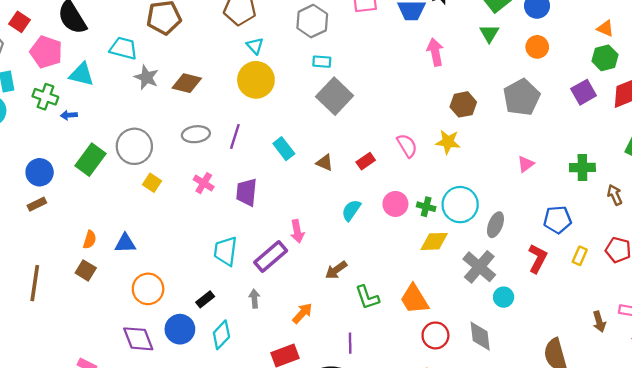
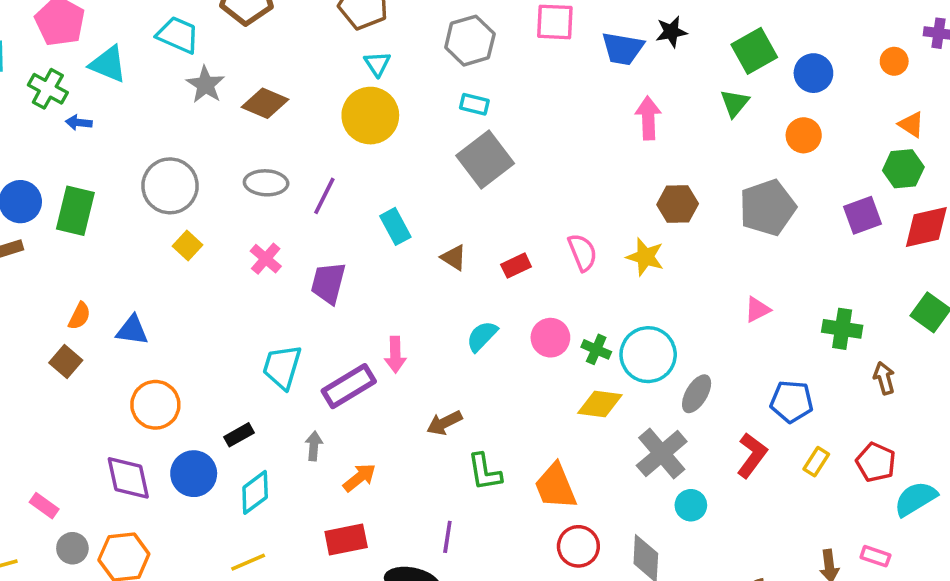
green rectangle: (91, 160) -> (75, 211), moved, turned -32
orange arrow: (302, 313) -> (359, 478), moved

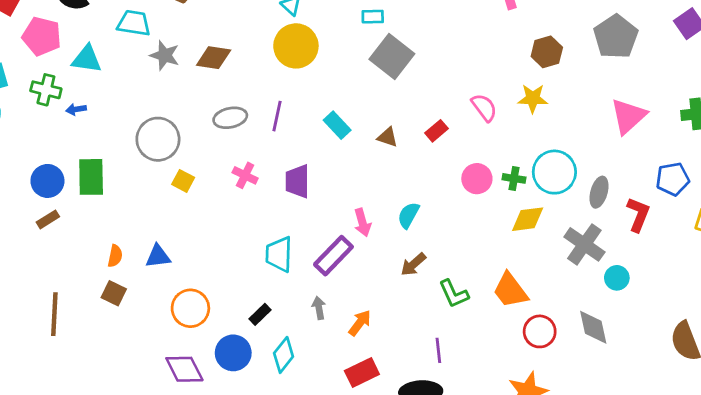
pink triangle: (757, 310) -> (628, 116), size x1.8
cyan semicircle: (482, 336) -> (408, 215), moved
red L-shape: (752, 455) -> (638, 214), moved

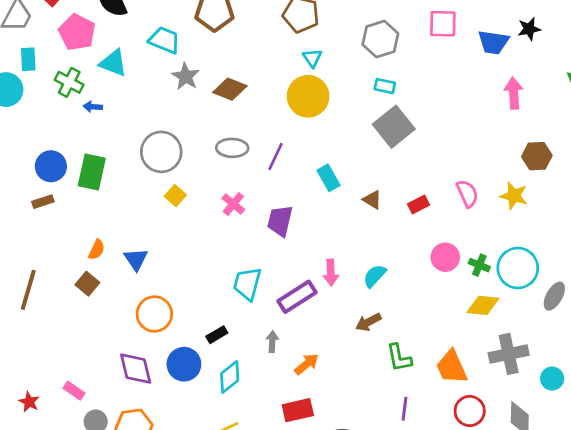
gray cross: (584, 244) -> (509, 354), moved, turned 30
blue triangle: (158, 256) -> (136, 259), turned 50
purple line: (438, 350) -> (405, 409), moved

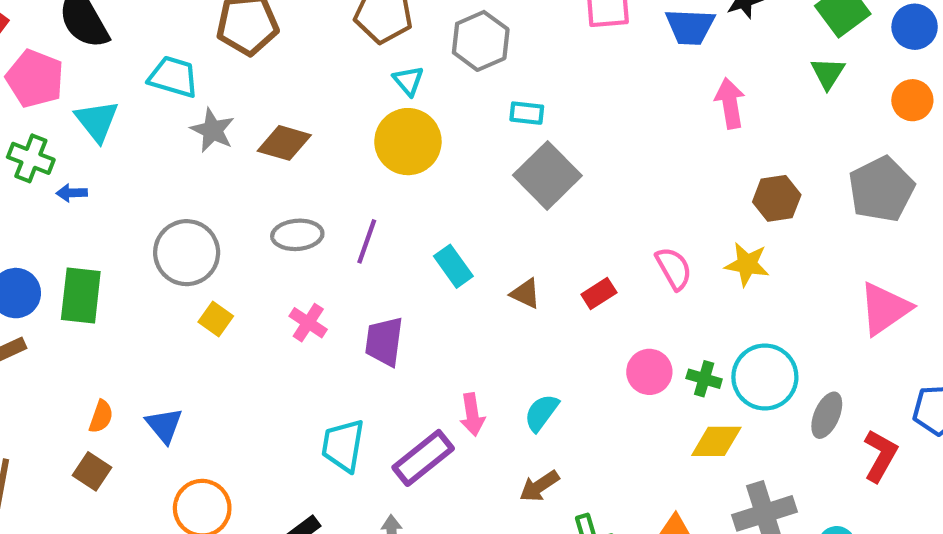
gray hexagon: (380, 39) -> (481, 41), moved
cyan triangle: (113, 63) -> (97, 121), turned 36

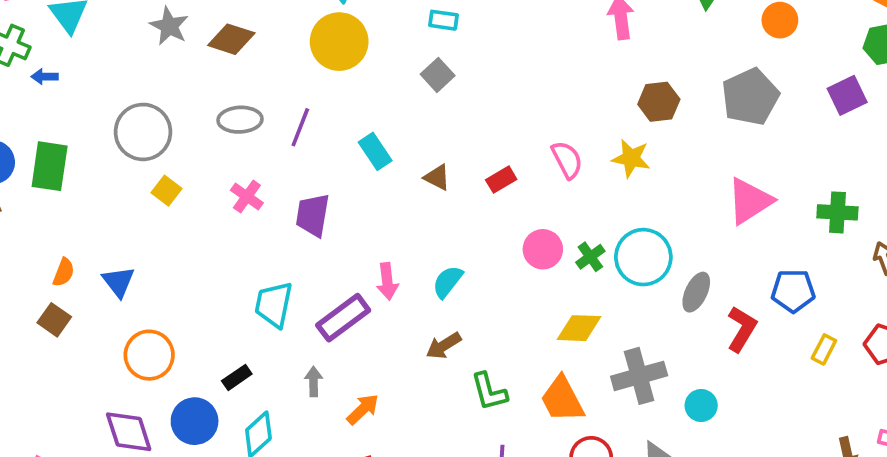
gray square: (547, 175) -> (438, 75), moved, size x0.6
green cross: (704, 379) -> (590, 257), turned 36
yellow diamond: (716, 441) -> (579, 328), moved

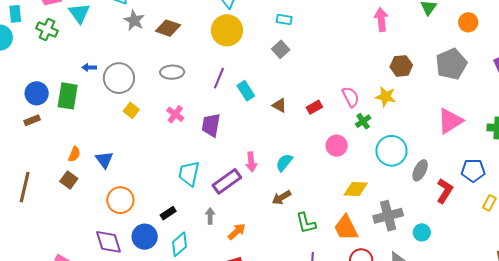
blue arrow: (45, 77) -> (89, 67), moved
purple line: (300, 127) -> (219, 78), moved
green cross: (590, 257) -> (363, 121), moved

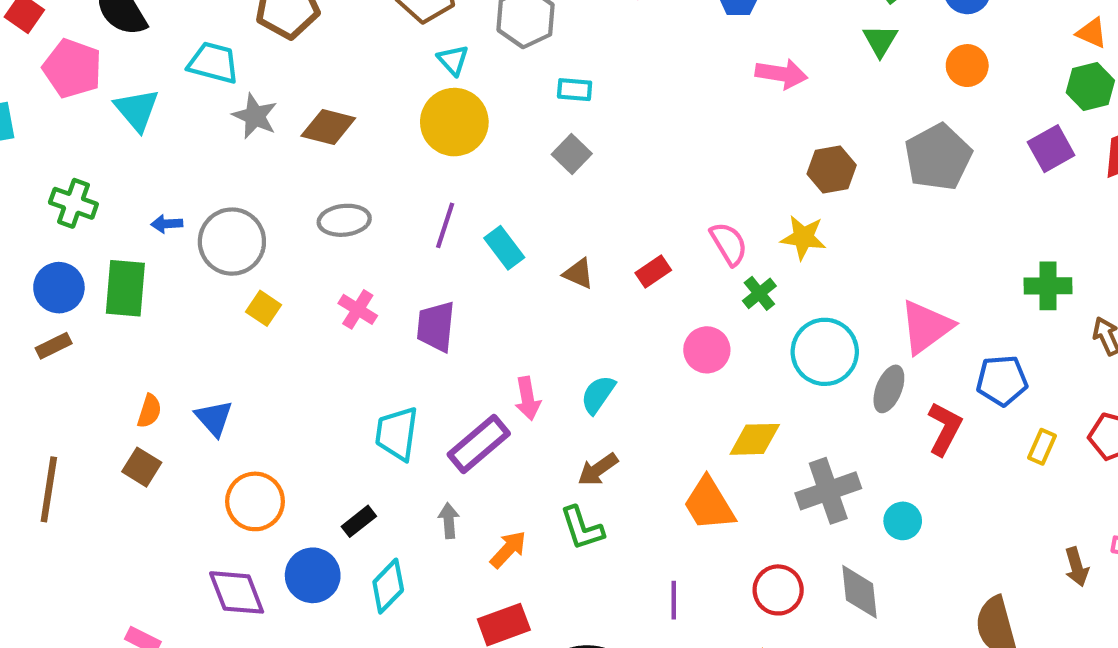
pink arrow: (381, 20) -> (781, 74), turned 110
green cross: (47, 30) -> (73, 203), moved
pink triangle: (450, 121) -> (926, 327), moved
green L-shape: (306, 223) -> (582, 528), moved
orange trapezoid: (346, 228) -> (709, 504), moved

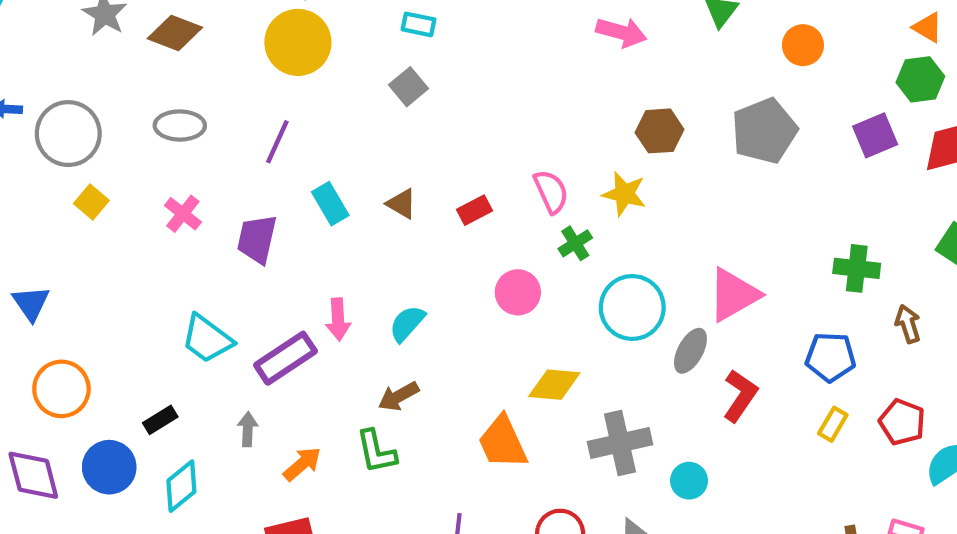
cyan rectangle: (504, 248) -> (330, 204), moved
blue pentagon: (1002, 380) -> (831, 357), moved
cyan trapezoid: (397, 434) -> (207, 339), turned -68

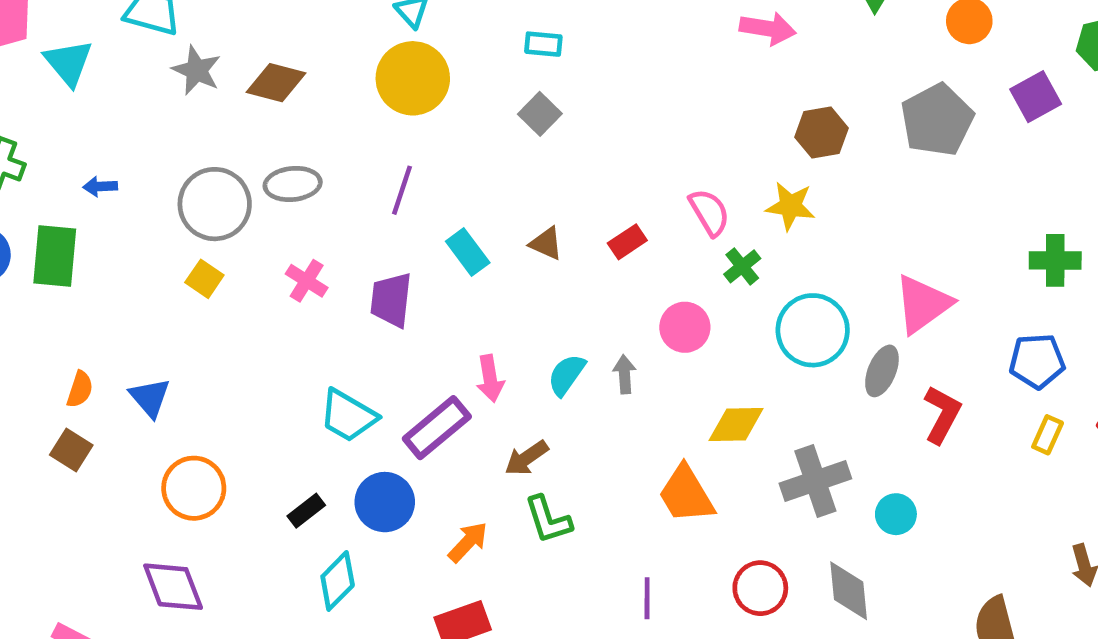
gray circle: (68, 134) -> (215, 204), moved
purple square: (875, 135) -> (1036, 97), moved
brown arrow: (398, 396) -> (526, 458), moved
gray arrow: (248, 429) -> (625, 374), moved
blue circle: (109, 467) -> (385, 502), moved

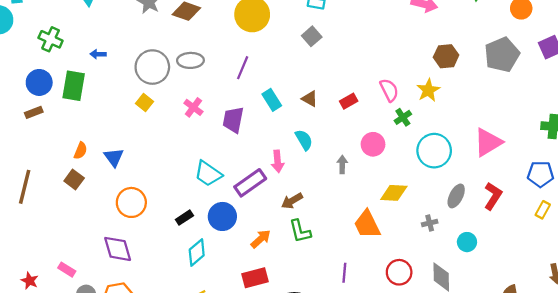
yellow star: (790, 206) -> (428, 90), turned 30
gray ellipse: (882, 371) -> (456, 196), moved
cyan semicircle: (567, 375) -> (304, 140), moved, turned 110
gray cross: (815, 481) -> (430, 223), size x0.5

